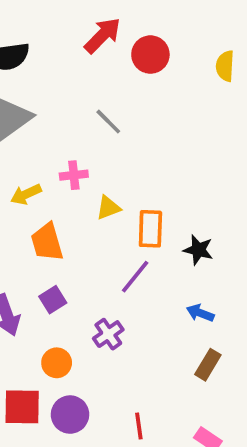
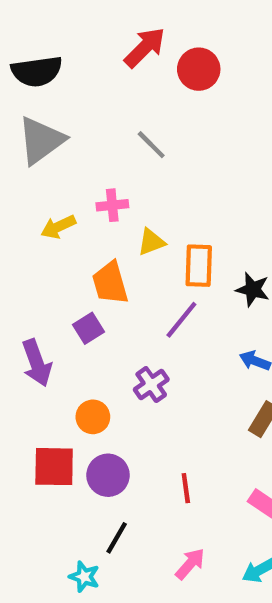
orange trapezoid: (47, 242) -> (110, 283), moved
purple square: (53, 300) -> (89, 328), moved

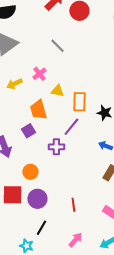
pink cross: (112, 205) -> (39, 74), turned -32
yellow triangle: (151, 242) -> (57, 91), turned 32
purple cross: (151, 384) -> (56, 147), moved, turned 35

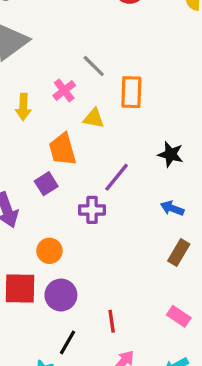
gray line: (57, 46) -> (94, 66), moved
yellow arrow: (14, 84) -> (23, 107), turned -63
orange rectangle: (79, 102) -> (131, 92), moved
red line: (73, 205) -> (112, 321), moved

